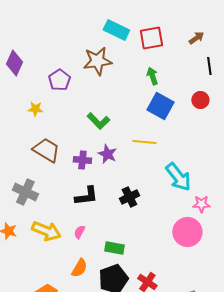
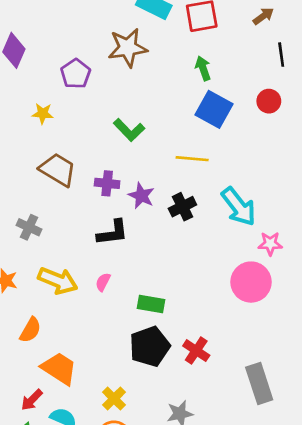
purple star: (107, 154) -> (141, 196), moved
gray cross: (25, 192) -> (29, 227), size x0.7
black cross: (129, 197) -> (182, 207), moved
orange semicircle: (79, 268) -> (30, 330), moved

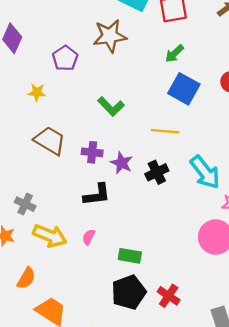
green arrow: (203, 68) -> (174, 54), turned -114
gray cross: (29, 227) -> (25, 204), moved

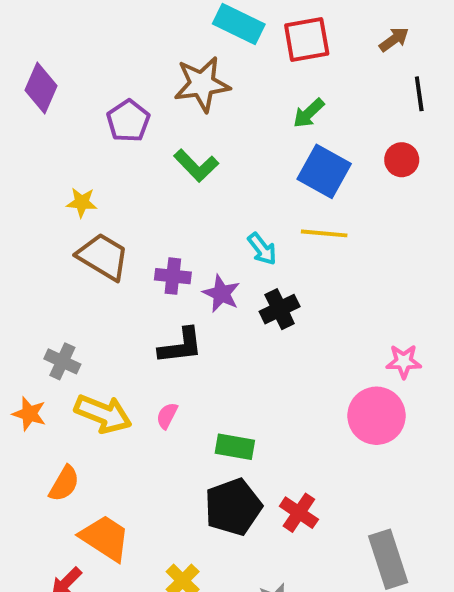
yellow star: (37, 92) -> (82, 202), moved
green L-shape: (111, 106) -> (196, 166), moved
yellow line: (165, 131) -> (324, 233), moved
cyan arrow: (205, 172) -> (262, 249), moved, size x0.6

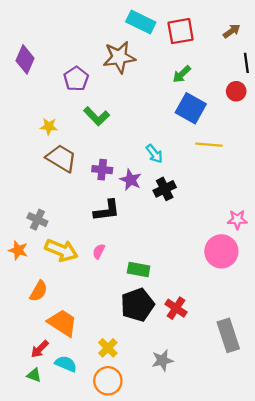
red circle: (402, 160) -> (236, 91), moved
green L-shape: (196, 166) -> (97, 116), moved
yellow line: (324, 233) -> (209, 145), moved

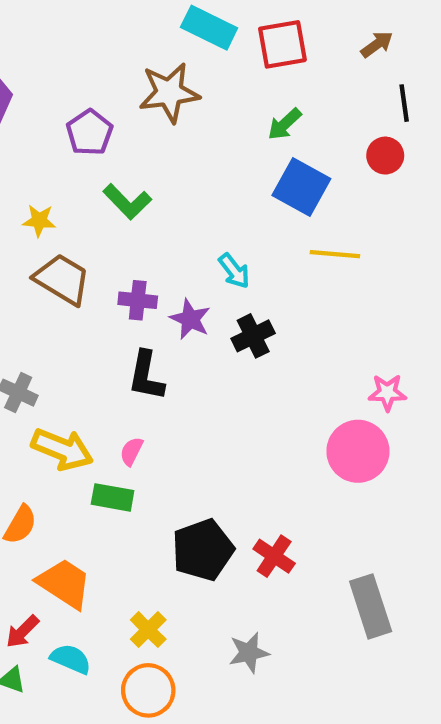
black L-shape: (107, 210) -> (146, 376), turned 108
green rectangle: (139, 270) -> (113, 497), moved

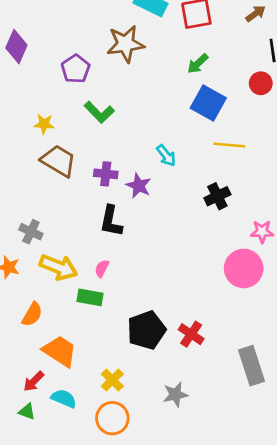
black cross: (253, 336) -> (217, 196), moved

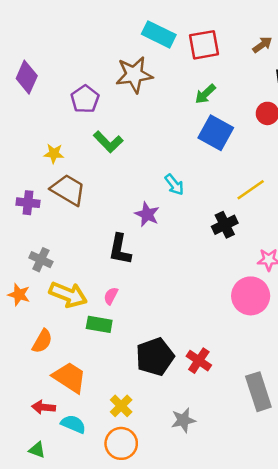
yellow line: (229, 145) -> (251, 190), moved, turned -40
purple cross: (106, 174) -> (28, 203), moved
red arrow: (34, 381) -> (44, 407), turned 50
green triangle: (27, 412) -> (37, 450), moved

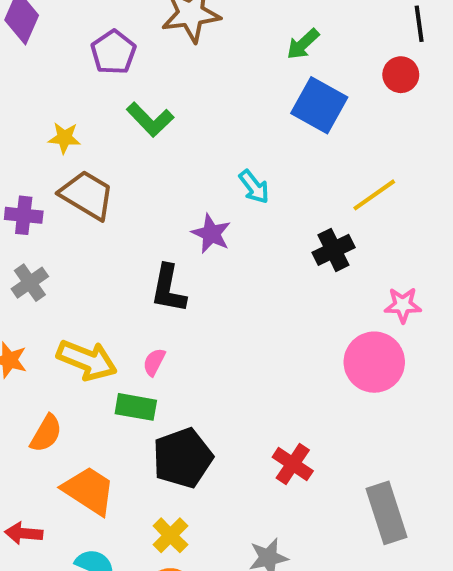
gray cross: (41, 260) -> (30, 283), moved, turned 30
black pentagon: (155, 357) -> (183, 458), moved
red arrow: (44, 407) -> (24, 533), moved

